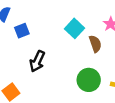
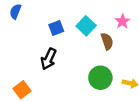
blue square: (22, 31) -> (56, 28), moved

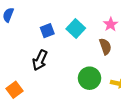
brown semicircle: (107, 41) -> (105, 46), moved

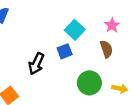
blue square: (47, 31) -> (65, 51), moved

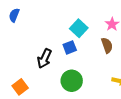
green circle: (89, 83) -> (72, 81), moved

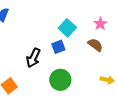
brown semicircle: (107, 45) -> (95, 45), turned -35

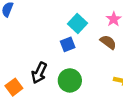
black arrow: (33, 58) -> (39, 73), moved

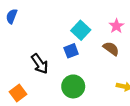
black arrow: (39, 73) -> (40, 64), moved, turned -60

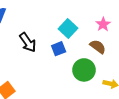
black arrow: (40, 64) -> (28, 42), moved
green circle: (73, 86) -> (84, 70), moved

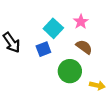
pink star: (103, 24) -> (81, 22), moved

